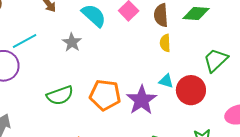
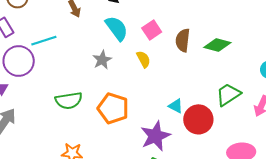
gray star: (72, 42) -> (102, 60), moved
yellow semicircle: (165, 43) -> (143, 59), moved, turned 144
purple star: (142, 100) -> (155, 136), moved

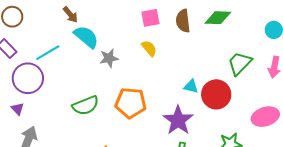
cyan semicircle: (117, 28) -> (86, 37), moved
pink square: (152, 30) -> (150, 18), turned 36
gray star: (102, 60) -> (109, 58), turned 30

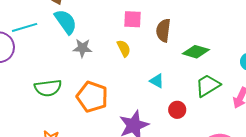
green diamond: (218, 18) -> (196, 52), moved
cyan triangle: (191, 86) -> (157, 81), moved
red circle: (216, 94) -> (177, 110), size x0.6

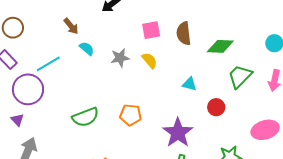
cyan semicircle: (66, 22) -> (87, 48), size x0.6
gray star: (82, 48) -> (120, 58), moved
orange pentagon: (92, 97) -> (131, 115), size x0.7

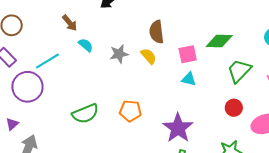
pink square: (151, 30) -> (188, 54), moved
brown semicircle: (184, 33) -> (157, 32), moved
red circle: (216, 107) -> (234, 108), moved
purple triangle: (17, 120) -> (12, 124), moved, turned 32

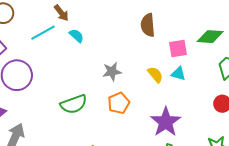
gray star: (119, 54) -> (112, 72), moved
yellow semicircle: (149, 56) -> (155, 75), moved
cyan line: (47, 61) -> (43, 33), moved
orange pentagon: (130, 111) -> (119, 103), turned -30

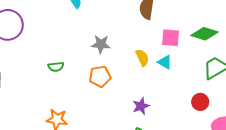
green semicircle: (74, 104) -> (56, 67), size x0.6
purple star: (166, 122) -> (141, 106), size x0.6

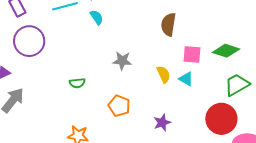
orange pentagon: (100, 76) -> (119, 106), moved, turned 30
red circle: (200, 102) -> (221, 119), size x1.8

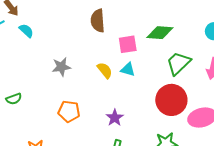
green semicircle: (77, 83) -> (14, 99), moved

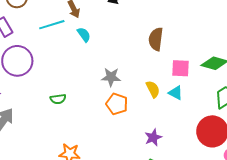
orange pentagon: (69, 111) -> (117, 104), moved

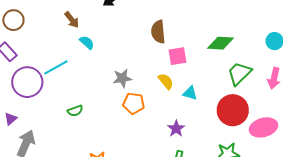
cyan line: (52, 25) -> (56, 67), moved
pink square: (181, 68) -> (178, 56), moved
cyan triangle: (176, 93) -> (190, 93), moved

